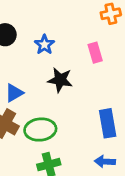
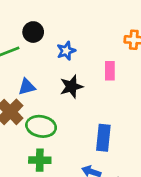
black star: (60, 80) -> (71, 87), turned 30

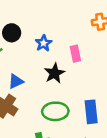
pink rectangle: (110, 71) -> (75, 54), moved
green ellipse: (41, 126) -> (55, 111), moved

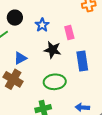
black star: (54, 73) -> (52, 50), turned -30
blue rectangle: (91, 112) -> (82, 61), moved

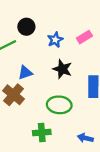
pink rectangle: (69, 32) -> (84, 37), moved, turned 64

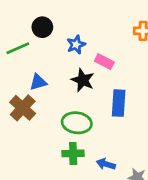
pink rectangle: (84, 37) -> (104, 62), moved, turned 56
green cross: (42, 132) -> (73, 153), moved

